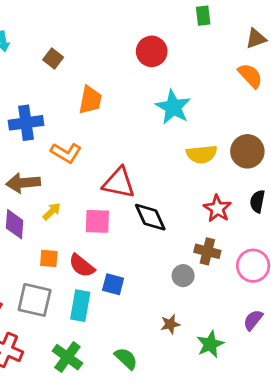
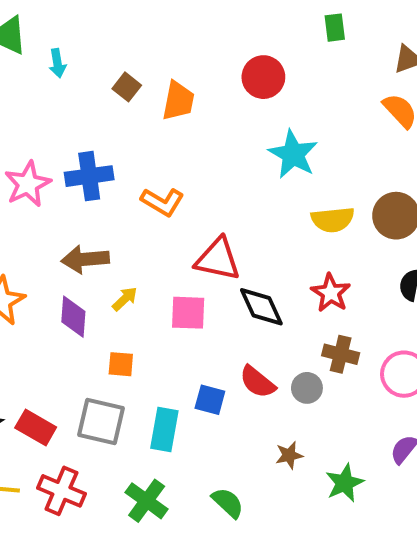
orange trapezoid: (90, 100) -> (178, 101), moved
orange L-shape: (66, 153) -> (162, 202), moved
red star: (217, 208) -> (331, 293), moved
red semicircle: (82, 266) -> (257, 382), moved

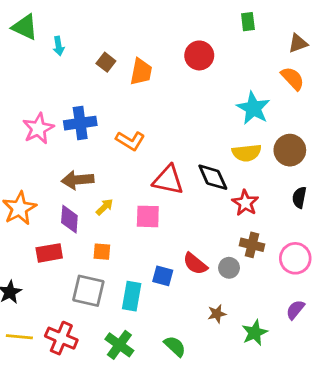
cyan star: (293, 154) -> (253, 108), moved
black diamond: (261, 307) -> (213, 177), moved
red rectangle: (36, 428) -> (49, 253), moved, turned -40

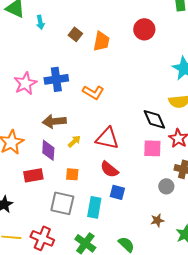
red triangle: (168, 180) -> (107, 138), moved
pink square: (148, 216) -> (152, 148), moved
red semicircle: (195, 264) -> (109, 169), moved

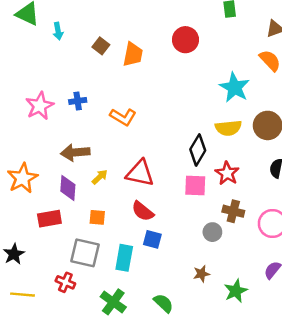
blue cross: (56, 79) -> (78, 101), size x0.6
black diamond: (154, 119) -> (198, 150), turned 55
red cross: (42, 238) -> (65, 282), moved, size x0.7

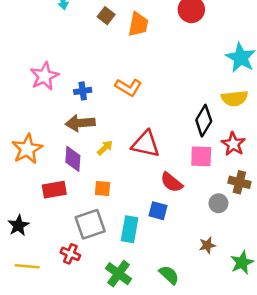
blue cross: (78, 101) -> (83, 91), moved
red semicircle: (143, 211) -> (172, 182), moved
gray square: (85, 253) -> (90, 224), turned -32

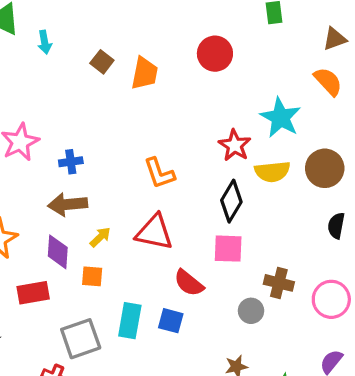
orange L-shape: (128, 87) -> (159, 173), moved, turned 40
red star: (233, 144) -> (235, 145), moved
orange square: (102, 188) -> (92, 276), moved
cyan rectangle: (130, 229) -> (130, 321), moved

